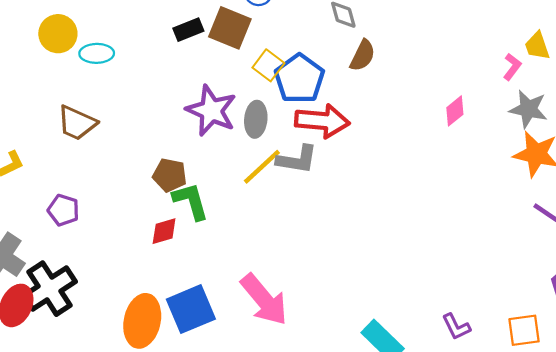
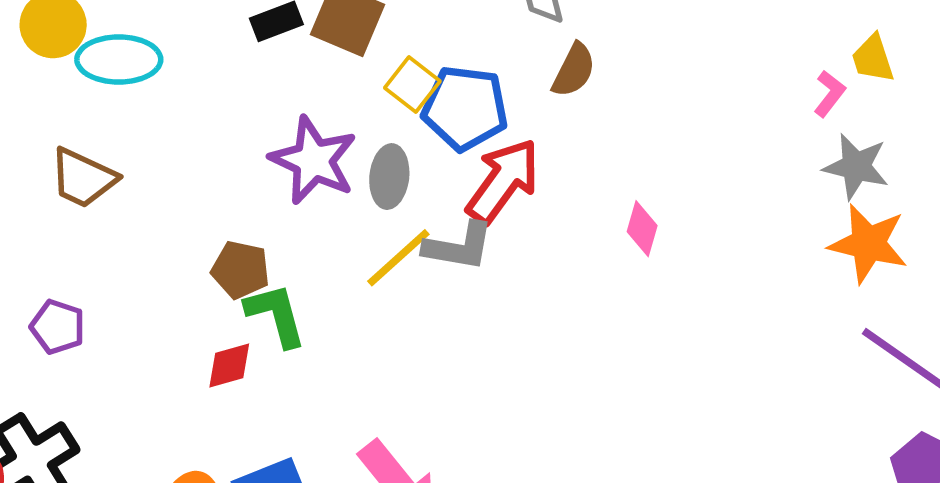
cyan ellipse: (97, 53) -> (119, 60), size x1.4
blue pentagon: (299, 79) -> (465, 108), turned -30
pink diamond: (455, 111) -> (642, 229), moved, turned -36
red arrow: (322, 121) -> (503, 181), turned -60

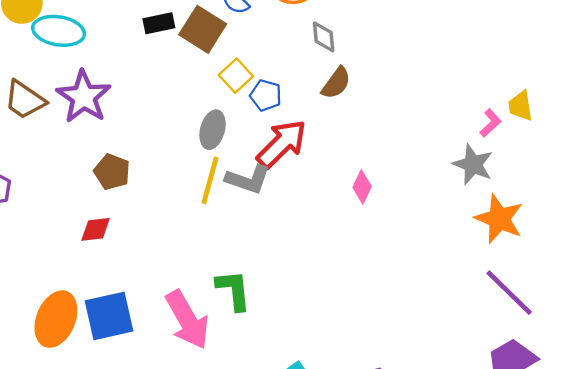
blue pentagon: (465, 108) -> (266, 95), size x0.6
purple star: (313, 160) -> (84, 97), moved
gray star: (856, 167) -> (473, 164), moved
yellow line: (398, 258) -> (210, 180), turned -42
green L-shape: (276, 315) -> (234, 290), moved

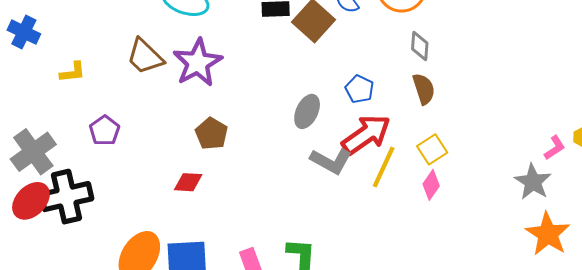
yellow square: (236, 76) -> (432, 149), moved
brown semicircle: (336, 83) -> (424, 89), turned -64
yellow line: (210, 180) -> (384, 167), moved

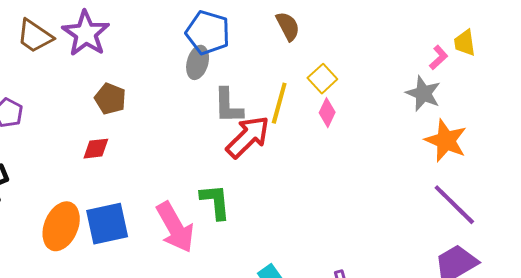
blue pentagon: (359, 89) -> (208, 33), moved, size x1.6
brown semicircle: (424, 89) -> (288, 26), moved
red arrow: (366, 135) -> (248, 137), moved
gray L-shape: (331, 161) -> (228, 106), turned 69

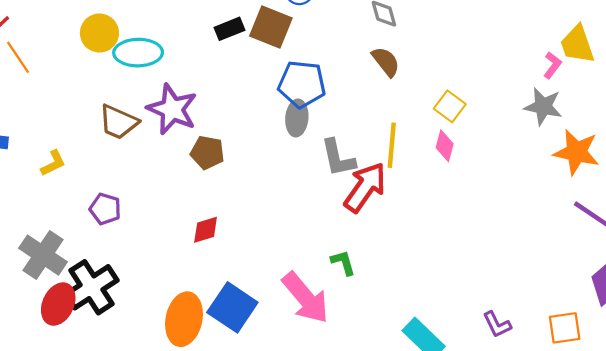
yellow trapezoid: (465, 43) -> (577, 44), size x1.4
yellow square: (322, 79) -> (450, 106), moved
brown pentagon: (110, 99) -> (207, 152), moved
green L-shape: (215, 202) -> (343, 263), size x0.7
blue square: (107, 224) -> (232, 307), turned -33

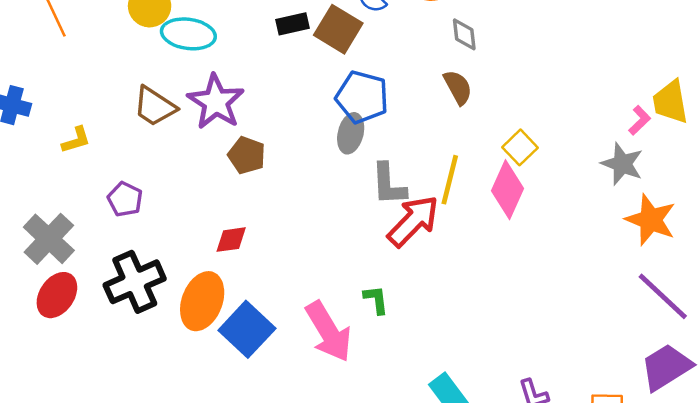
pink diamond: (445, 146) -> (507, 190), size x1.6
black cross: (92, 287) -> (135, 282), moved
orange ellipse: (184, 319) -> (202, 301), moved

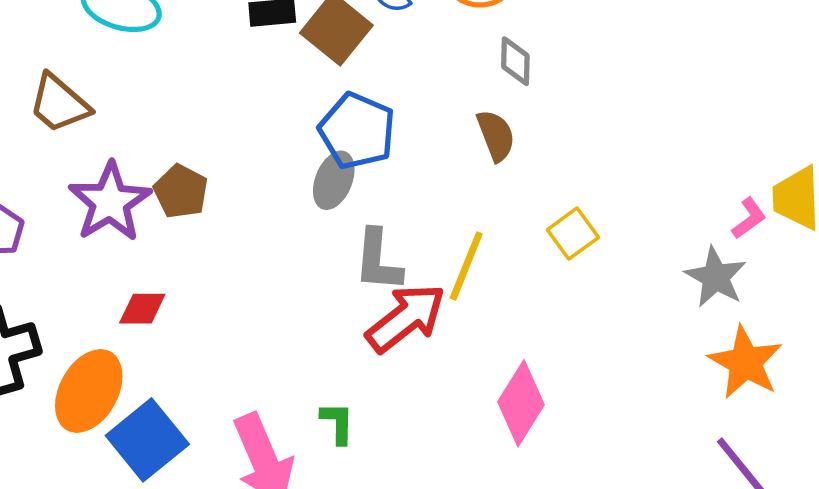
purple star: (216, 102) -> (110, 202), moved
pink diamond: (507, 190) -> (521, 403), moved

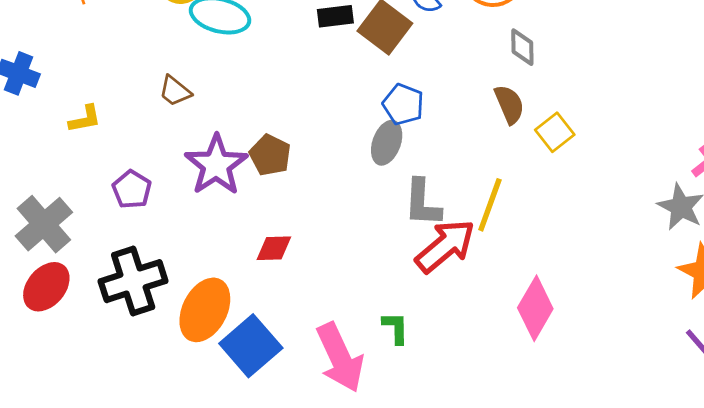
brown trapezoid: (59, 104) -> (175, 91), size x0.7
blue pentagon: (357, 131) -> (403, 104), size x0.7
yellow square: (573, 234) -> (555, 132), moved
red diamond: (142, 309) -> (274, 248), moved

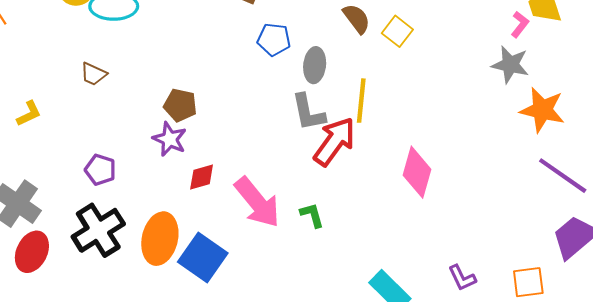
gray ellipse: (387, 143) -> (315, 65), moved
purple star: (216, 165) -> (170, 139), moved, size x0.7
purple pentagon: (132, 189) -> (100, 170), moved
pink arrow: (340, 358) -> (257, 202), moved

